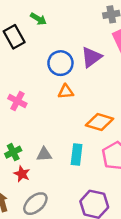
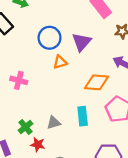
purple triangle: (91, 57) -> (82, 42), moved

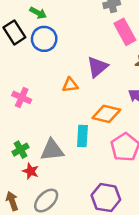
blue circle: (50, 38) -> (44, 39), moved
cyan rectangle: (83, 116) -> (82, 136), moved
gray triangle: (54, 123) -> (52, 150), size x1.5

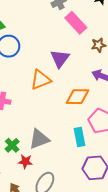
orange triangle: (70, 85) -> (41, 80), size x1.5
cyan rectangle: (82, 136) -> (80, 137), moved

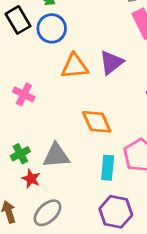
orange triangle: (41, 80) -> (75, 66), moved
orange diamond: (78, 97) -> (97, 122), moved, turned 50

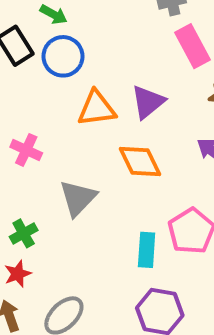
orange diamond: (97, 122) -> (140, 162), moved
gray triangle: (56, 156) -> (78, 198), moved, turned -40
red star: (31, 179) -> (18, 274), moved, turned 30

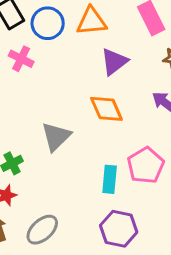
orange triangle: (97, 108) -> (91, 21), moved
pink cross: (26, 150) -> (21, 59), moved

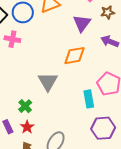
purple triangle: (114, 62) -> (82, 23), moved
orange diamond: (106, 109) -> (74, 56), turned -60

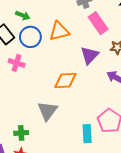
orange diamond: (74, 56) -> (65, 80), moved
green cross: (25, 106) -> (21, 133), turned 32

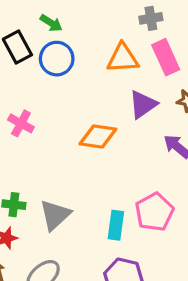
orange triangle: (59, 31) -> (123, 58), moved
pink cross: (17, 63) -> (21, 123), moved
gray triangle: (47, 111) -> (55, 215), moved

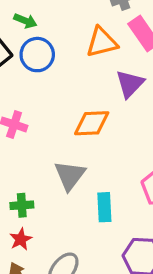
gray triangle: (55, 215) -> (70, 175), moved
cyan rectangle: (116, 225) -> (104, 207), moved

